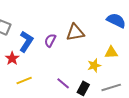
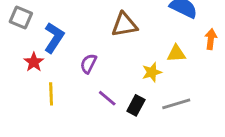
purple semicircle: (50, 40) -> (88, 64), moved
yellow line: (24, 80) -> (51, 94), turned -70

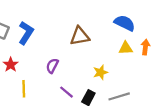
blue L-shape: (54, 38) -> (26, 33), moved
yellow triangle: (176, 54) -> (126, 48), moved

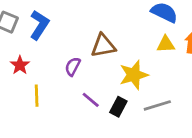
brown triangle: (80, 36) -> (103, 46), moved
yellow star: (100, 72) -> (134, 75), size x1.5

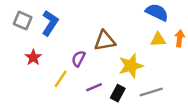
yellow line: (37, 96) -> (61, 79), moved, turned 36
purple line: (91, 100) -> (94, 87), turned -63

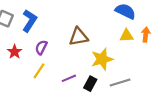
purple semicircle: (78, 59) -> (41, 47), moved

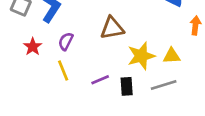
yellow triangle: (127, 36) -> (172, 56), moved
yellow line: (39, 71) -> (63, 70), turned -56
black rectangle: (90, 84) -> (127, 86), turned -32

